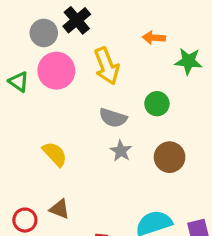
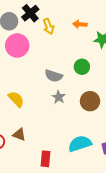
yellow arrow: (107, 66) -> (49, 26), moved, size x0.7

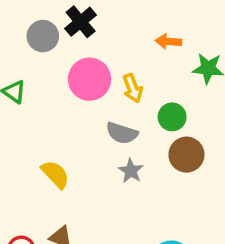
yellow arrow: (49, 26) -> (133, 88), moved
pink circle: (17, 46) -> (89, 79), moved
brown circle: (90, 101) -> (186, 155), moved

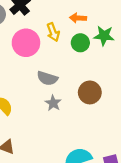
yellow arrow: (133, 88) -> (53, 32), moved
green circle: (172, 117) -> (80, 43), moved

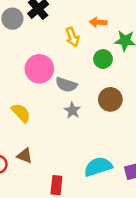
pink circle: (26, 43) -> (39, 69), moved
green circle: (80, 43) -> (103, 59), moved

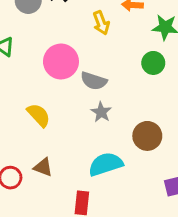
green circle: (103, 59) -> (153, 63), moved
brown circle: (110, 99) -> (147, 136), moved
cyan semicircle: (98, 167) -> (106, 164), moved

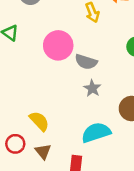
yellow semicircle: (39, 115) -> (39, 121), moved
brown triangle: (43, 167) -> (43, 151), moved, turned 30

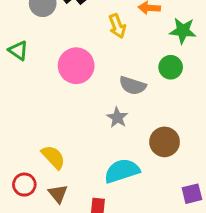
gray semicircle: (86, 62) -> (133, 86), moved

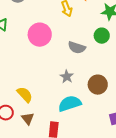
gray star: (117, 118) -> (67, 77), moved

